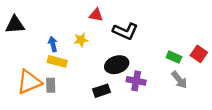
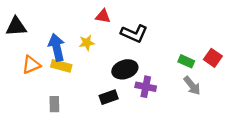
blue arrow: (53, 44) -> (57, 47), size x1.6
orange triangle: (29, 82) -> (31, 65), moved, size x0.7
gray rectangle: (51, 85) -> (54, 104), moved

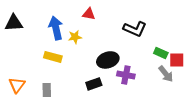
black L-shape: (134, 33) -> (135, 29), moved
blue arrow: (57, 47) -> (56, 28), moved
red square: (213, 58) -> (177, 60), moved, turned -35
orange triangle: (31, 65) -> (17, 85), moved, turned -30

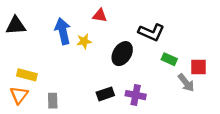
green rectangle: (161, 53) -> (169, 59), moved
yellow rectangle: (53, 57) -> (27, 75), moved
black ellipse: (108, 60) -> (122, 54), moved, turned -40
purple cross: (126, 75) -> (136, 95), moved

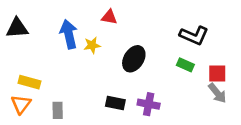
black L-shape: (151, 32) -> (194, 35), moved
gray arrow: (186, 83) -> (217, 93), moved
black rectangle: (105, 94) -> (115, 103), turned 30

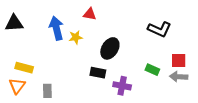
green rectangle: (185, 65) -> (152, 70), moved
gray arrow: (217, 93) -> (179, 77), turned 132
black rectangle: (115, 103) -> (98, 73), moved

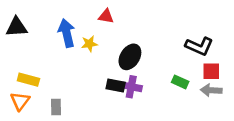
black L-shape: (159, 29) -> (199, 46), moved
purple cross: (122, 86) -> (131, 87), moved

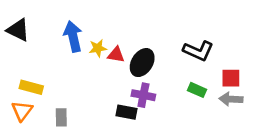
red triangle: (106, 16) -> (116, 55), moved
black triangle: (16, 27) -> (18, 30), turned 30
black L-shape: (199, 46) -> (198, 51), moved
black rectangle: (116, 86) -> (126, 112), moved

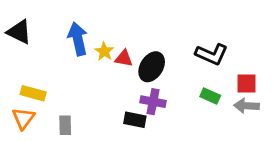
yellow star: (98, 48) -> (104, 51), turned -30

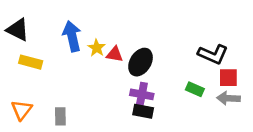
black L-shape: (212, 54) -> (213, 54), moved
yellow rectangle: (33, 93) -> (31, 62), moved
black rectangle: (135, 120) -> (143, 111), moved

